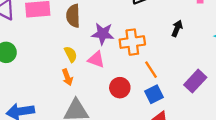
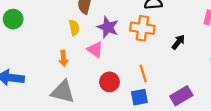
orange cross: (132, 42) -> (142, 28), moved
yellow semicircle: (71, 54) -> (74, 28), moved

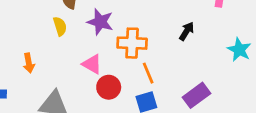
orange cross: (142, 28) -> (132, 43), moved
pink triangle: (95, 50) -> (92, 64), moved
orange arrow: (64, 58) -> (29, 63), moved

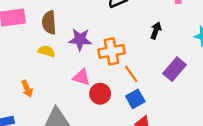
yellow semicircle: (60, 26) -> (47, 51), turned -42
purple rectangle: (196, 95) -> (174, 69), moved

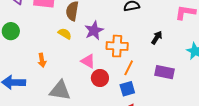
purple star: (80, 39) -> (94, 31), turned 30
purple rectangle: (174, 69) -> (164, 72), turned 48
orange line: (131, 74) -> (129, 68), turned 49

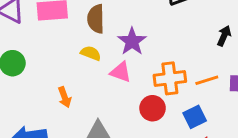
orange cross: (117, 46) -> (170, 78), moved
pink triangle: (88, 61) -> (121, 72), moved
orange line: (129, 68) -> (207, 80), moved, turned 56

